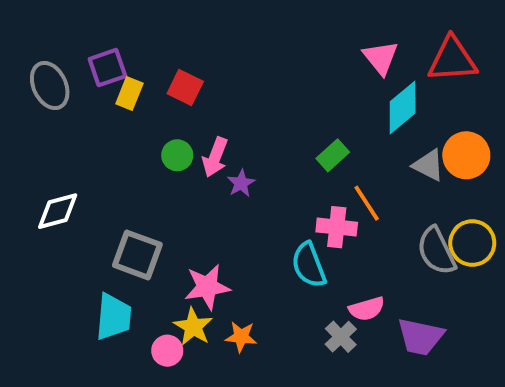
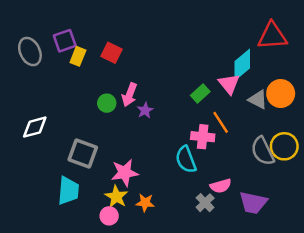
pink triangle: (381, 58) -> (229, 84), moved
green circle: (177, 155) -> (107, 103), moved
pink circle: (167, 351) -> (109, 216), moved

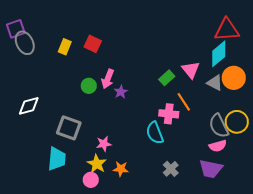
purple square: (65, 41) -> (16, 29), moved
cyan diamond: (242, 65) -> (219, 54), moved
pink star: (125, 173) -> (104, 144), size x0.7
pink semicircle: (221, 186) -> (218, 146), moved

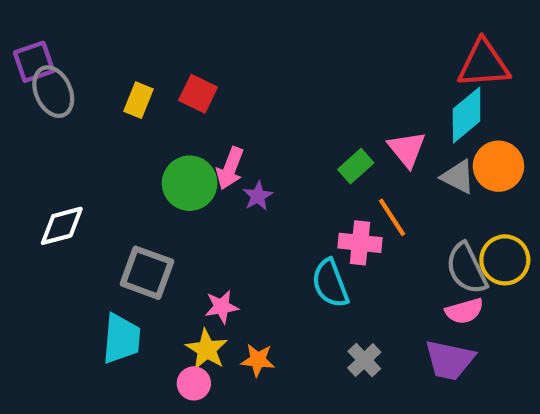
green circle: (89, 86) -> (190, 183), size x1.6

